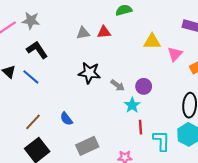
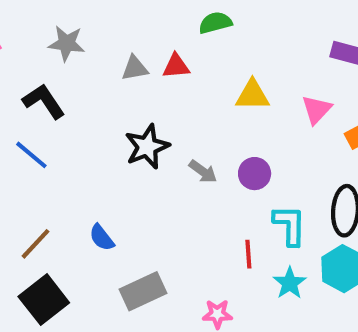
gray star: (31, 21) -> (67, 43), moved
yellow triangle: (152, 41) -> (252, 95), moved
black star: (89, 73) -> (147, 147), turned -30
cyan star: (132, 105) -> (290, 283), moved
cyan L-shape: (161, 141) -> (290, 225), moved

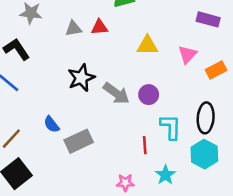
gray arrow: (203, 171) -> (116, 93), size x1.5
blue semicircle: (102, 238) -> (51, 124), moved
cyan star: (290, 283) -> (165, 175), moved
gray rectangle: (143, 291) -> (79, 141), moved

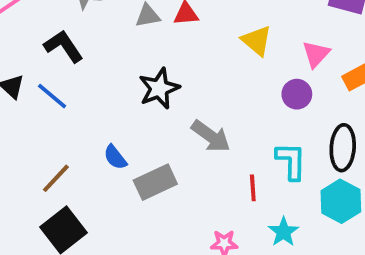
yellow triangle: (147, 45) -> (257, 41), turned 40
gray arrow: (116, 93) -> (211, 136), moved
purple circle: (149, 95) -> (297, 94), moved

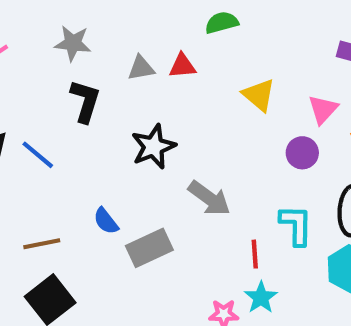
black L-shape: (64, 46) -> (85, 101), moved, turned 51
brown line: (56, 178) -> (42, 244), turned 36
cyan star: (283, 232) -> (261, 297), moved

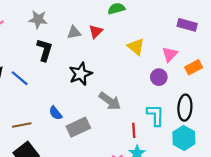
red triangle: (182, 66) -> (96, 31), turned -40

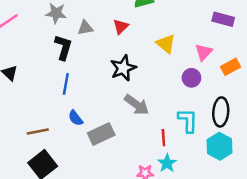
gray triangle: (74, 33) -> (85, 28), moved
black star: (80, 74) -> (123, 68), moved
blue line: (20, 78) -> (66, 84), moved, turned 60

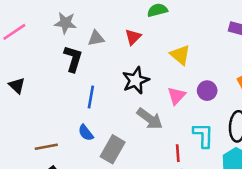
pink triangle: (204, 52) -> (176, 96), moved
blue line: (66, 84) -> (91, 97), moved
gray rectangle: (101, 134) -> (113, 149), turned -35

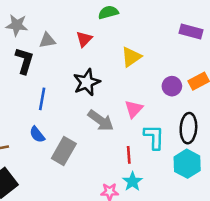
yellow triangle: (180, 55) -> (131, 57), turned 45
purple circle: (207, 91) -> (172, 86), moved
pink triangle: (176, 96) -> (134, 109), moved

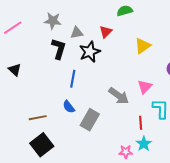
black star: (87, 82) -> (90, 52), moved

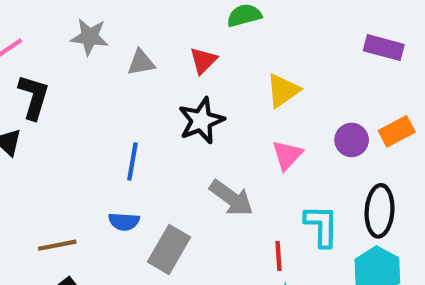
black L-shape: (59, 49) -> (34, 97), moved
black star: (90, 52) -> (201, 121), moved
pink triangle: (145, 87) -> (287, 155), moved
blue semicircle: (69, 107) -> (124, 222), turned -48

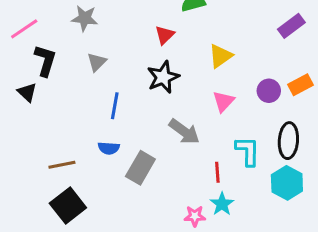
purple rectangle: (384, 48) -> (291, 26), turned -52
gray triangle: (141, 63) -> (97, 62), moved, turned -35

